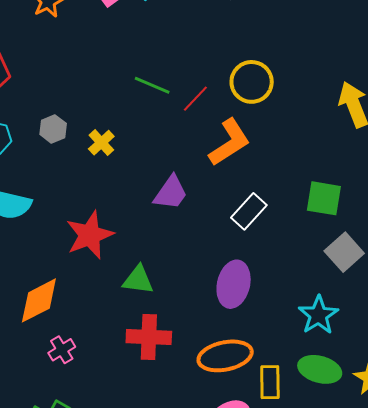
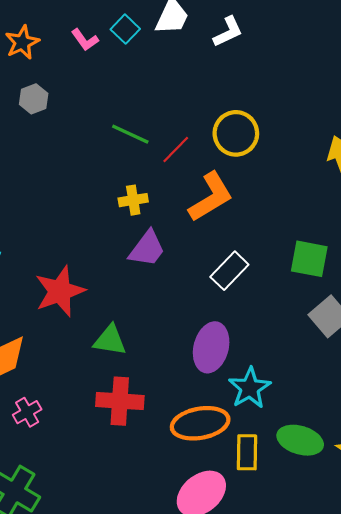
gray hexagon: (53, 129) -> (34, 99), moved
yellow cross: (101, 143) -> (133, 200), moved, turned 32
cyan star: (318, 315) -> (250, 388), moved

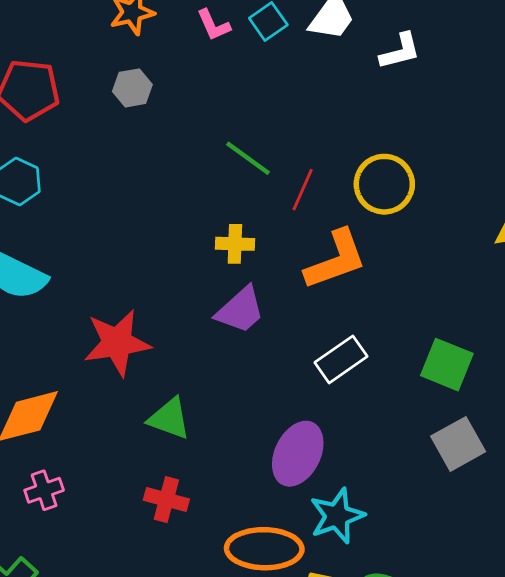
red line: (176, 150) -> (303, 190), turned -32
red cross: (120, 401) -> (166, 500), size x0.7

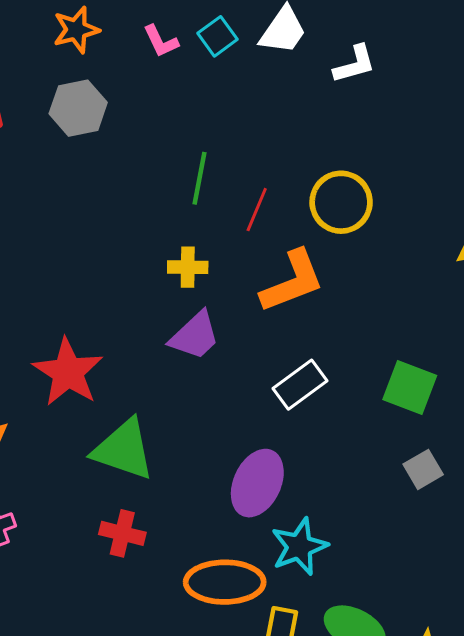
gray hexagon: (132, 88) -> (78, 108), size x1.4
green line: (248, 158) -> (199, 178), turned 66
red star: (117, 343) -> (68, 372), turned -30
green triangle: (169, 419) -> (124, 450), size x1.4
gray square: (458, 444) -> (423, 469), size x0.7

